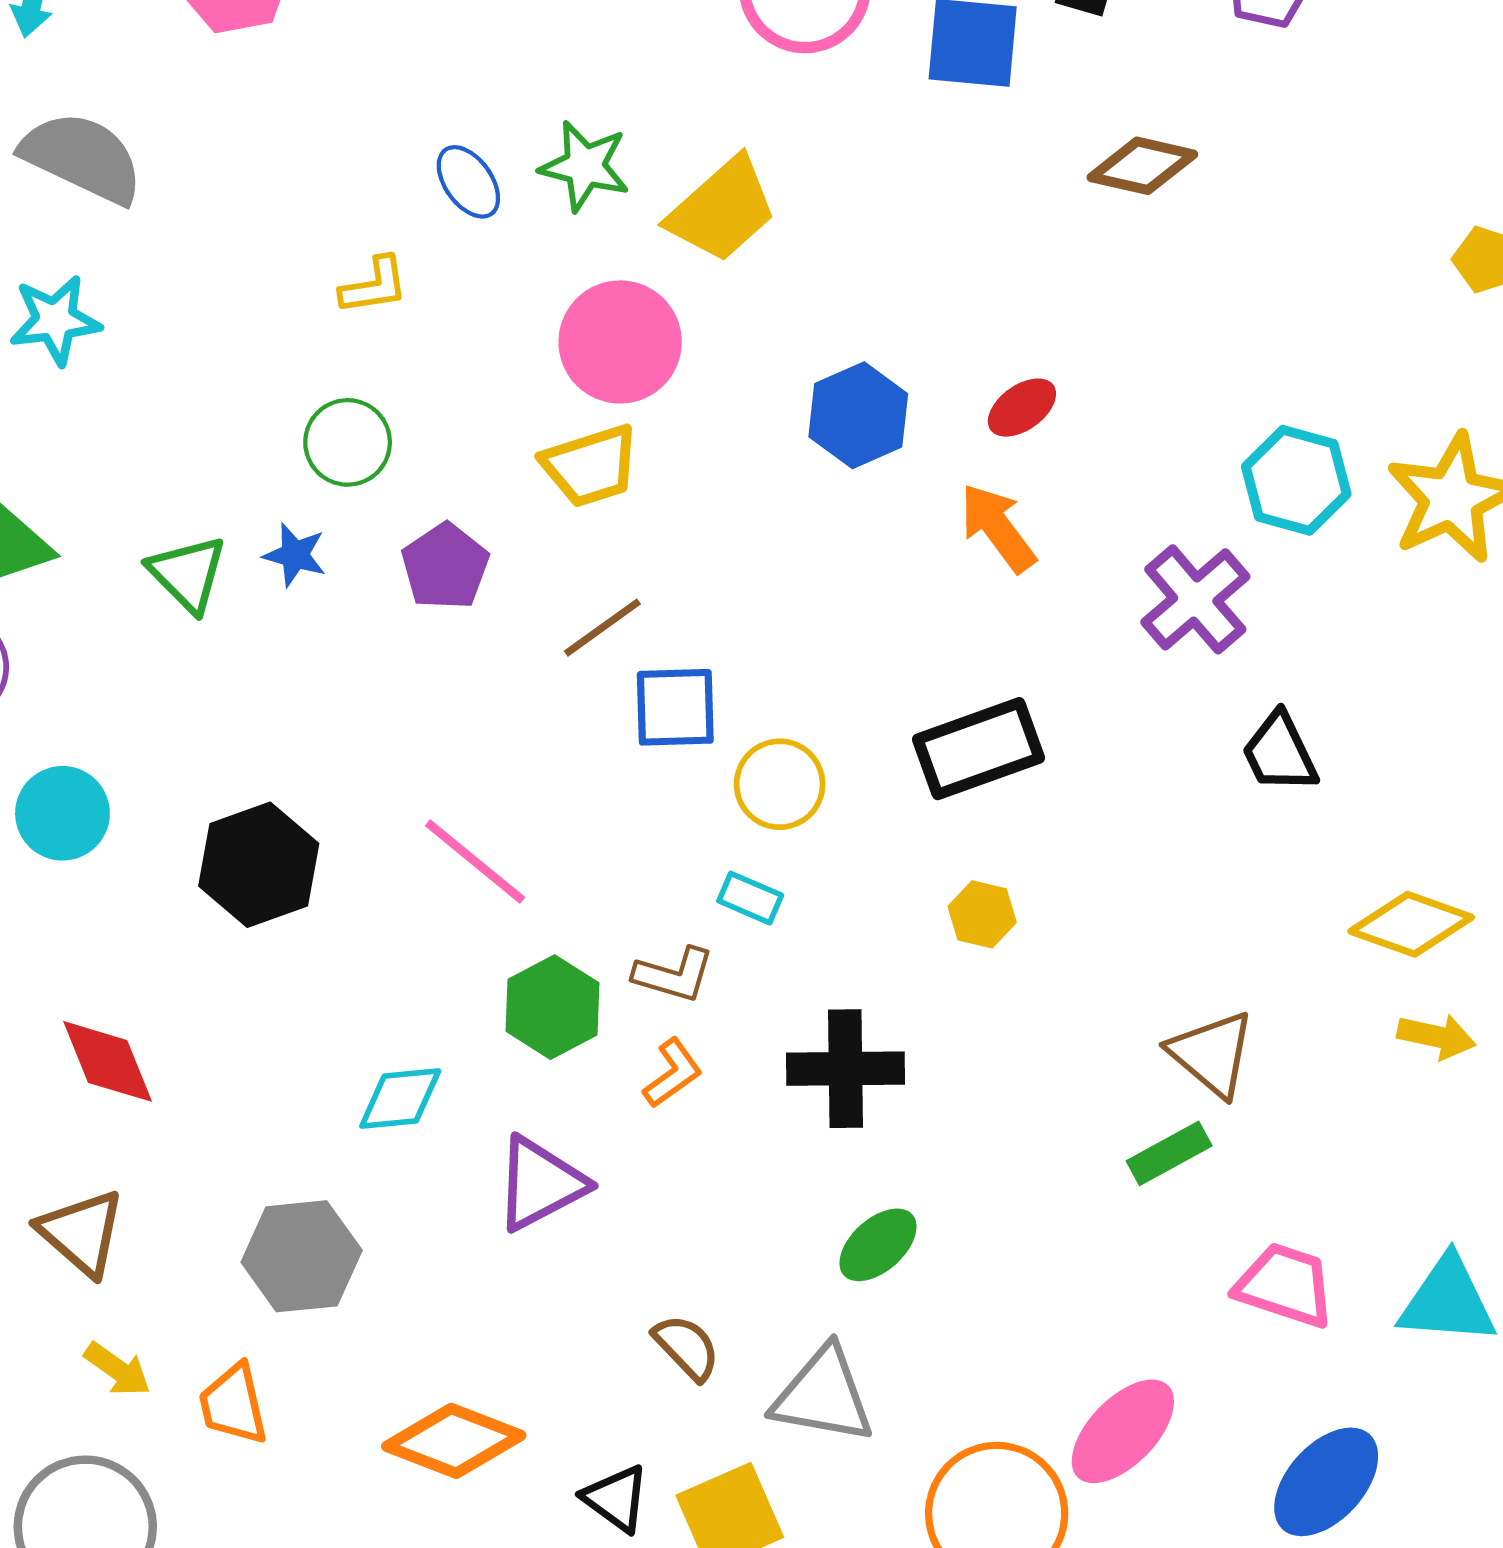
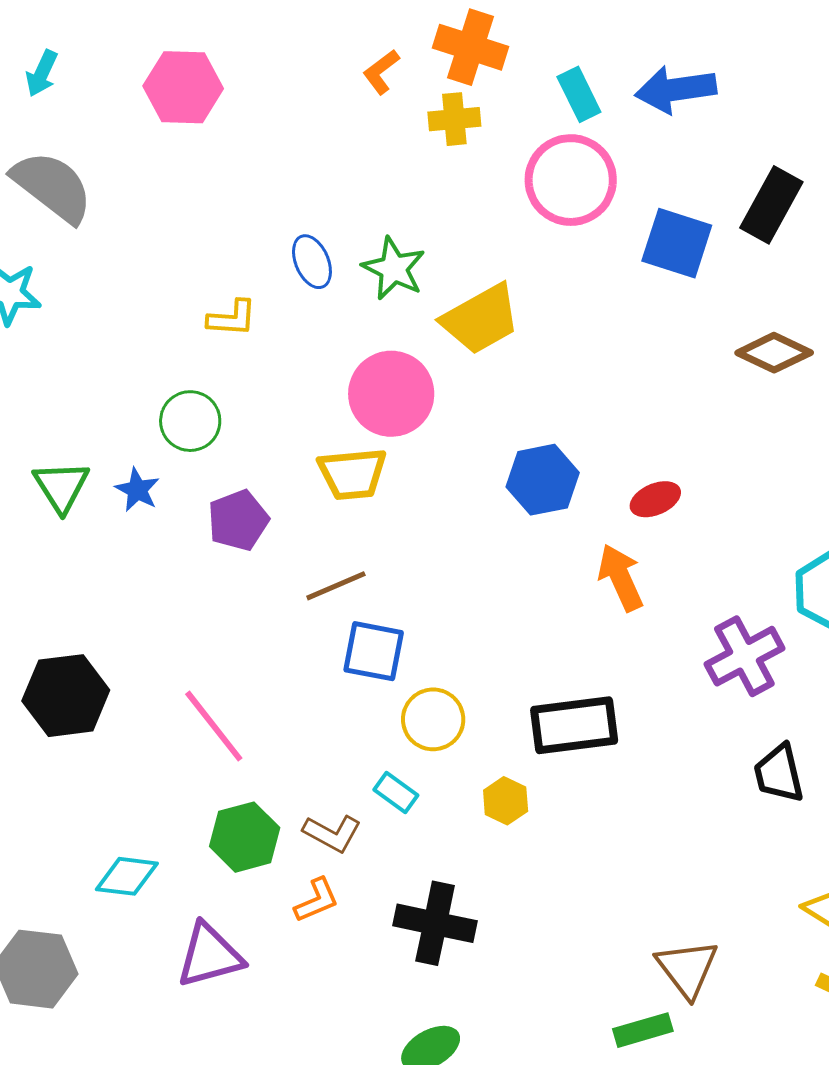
yellow hexagon: (982, 914) -> (506, 801), moved

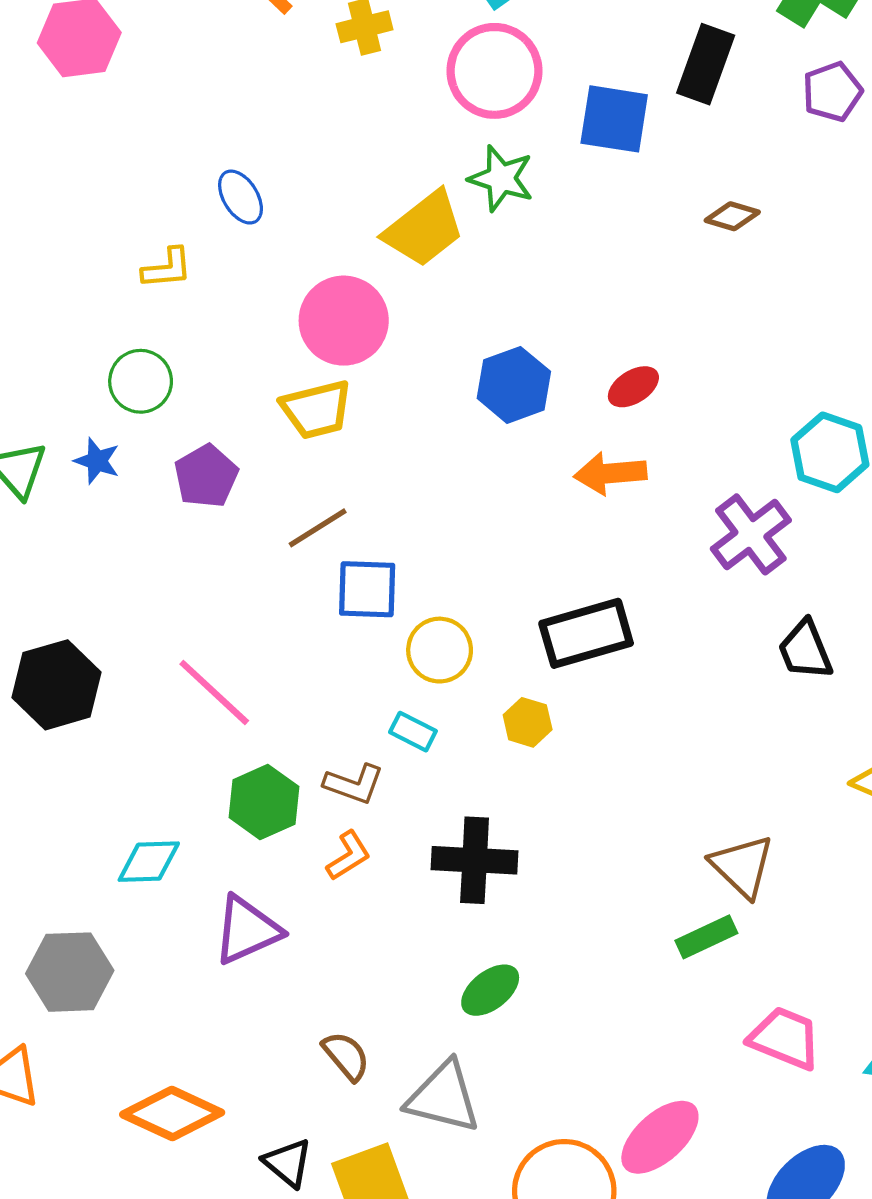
green star: (394, 269) -> (501, 178), moved
brown diamond: (774, 353) -> (732, 216), size x0.7
orange arrow: (621, 578) -> (610, 473), turned -62

